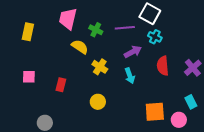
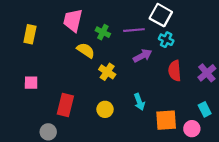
cyan arrow: (130, 76) -> (139, 102), moved
red rectangle: (61, 85) -> (65, 105), moved, size x1.5

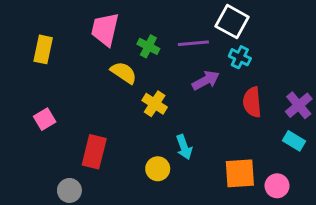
pink square: (31, 83) -> (45, 119), turned -32
cyan arrow: (139, 102) -> (184, 147), moved
yellow circle: (105, 109) -> (158, 169), moved
cyan rectangle: (205, 109) -> (294, 141), moved, turned -32

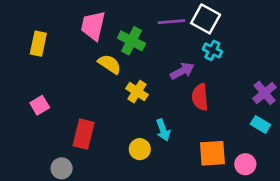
purple line: (193, 43) -> (171, 22), moved
green cross: (148, 46) -> (132, 41), size x1.4
red semicircle: (252, 102) -> (200, 97), moved

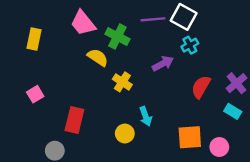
pink trapezoid: (93, 26) -> (83, 23), turned -52
cyan cross: (212, 50) -> (190, 45), turned 35
red semicircle: (200, 97) -> (201, 87), moved, turned 35

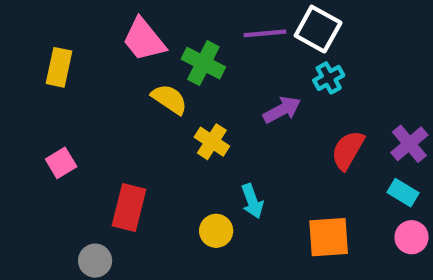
pink circle: (219, 147) -> (411, 237), moved

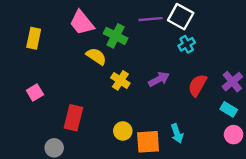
purple arrow: (282, 110) -> (159, 79), moved
cyan arrow: (252, 201) -> (177, 133), moved
orange square: (329, 237) -> (148, 142), moved

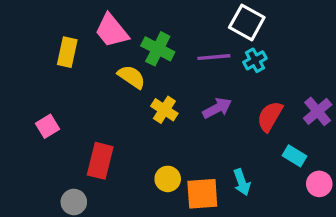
purple line: (150, 19) -> (214, 57), moved
yellow rectangle: (34, 38) -> (67, 52), moved
cyan rectangle: (229, 109) -> (295, 156), moved

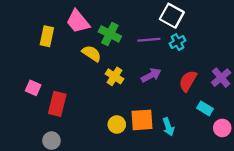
pink square: (47, 126) -> (33, 88), turned -35
red rectangle: (100, 161) -> (57, 104), moved
orange square: (202, 194) -> (142, 120), moved

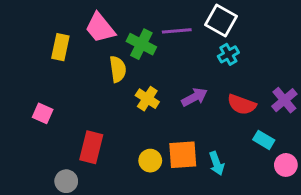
purple line: (149, 40) -> (177, 31), moved
yellow semicircle: (92, 53) -> (118, 69), turned 48
red semicircle: (188, 81) -> (242, 105), turned -100
red rectangle: (57, 104) -> (91, 147), moved

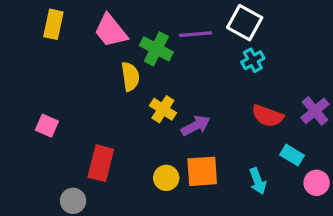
yellow rectangle: (60, 47) -> (53, 24), moved
purple arrow: (194, 97) -> (196, 126), moved
cyan arrow: (217, 164) -> (258, 181), moved

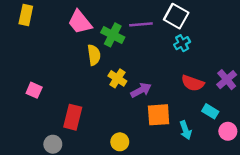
yellow rectangle: (53, 24) -> (26, 15), moved
orange square: (202, 171) -> (159, 115), moved
yellow circle: (166, 178) -> (120, 142), moved

